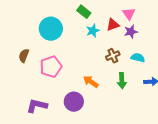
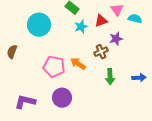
purple star: (131, 32) -> (116, 39), moved
cyan semicircle: (138, 58) -> (135, 19), moved
pink pentagon: (51, 67) -> (54, 67), moved, turned 30
orange arrow: (91, 82) -> (78, 64), moved

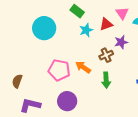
brown semicircle: (12, 52) -> (17, 81), moved
green arrow: (110, 77) -> (106, 80), moved

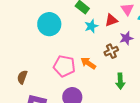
green arrow: (106, 80) -> (120, 81), moved

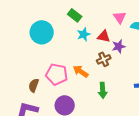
red triangle: (111, 20) -> (104, 36), moved, turned 32
brown semicircle: (22, 77) -> (34, 85), moved
green arrow: (120, 81) -> (103, 90), moved

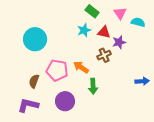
green rectangle: (75, 15) -> (92, 11), moved
cyan circle: (42, 32) -> (35, 39), moved
green arrow: (103, 90) -> (93, 86), moved

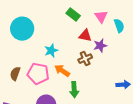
cyan semicircle: (138, 22) -> (119, 26), turned 56
cyan star: (84, 30) -> (51, 51), moved
cyan circle: (35, 39) -> (22, 29), moved
brown semicircle: (34, 81) -> (15, 74), moved

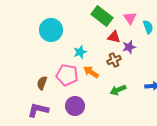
green rectangle: (73, 15) -> (102, 16), size x1.5
brown semicircle: (15, 74) -> (42, 83), moved
green arrow: (74, 90) -> (118, 90), moved, turned 70

